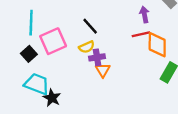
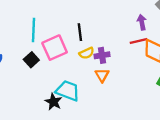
black line: (90, 26) -> (80, 32), moved, turned 35
purple cross: (97, 57) -> (102, 55), moved
cyan trapezoid: (37, 84) -> (68, 91), moved

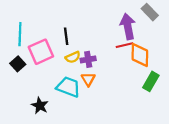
purple arrow: (142, 22) -> (128, 26), size x1.6
cyan trapezoid: (68, 91) -> (68, 87), moved

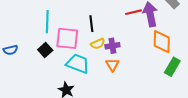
red line: (124, 45) -> (133, 12), moved
pink square: (41, 52) -> (67, 38), turned 30
cyan trapezoid: (68, 87) -> (78, 64), moved

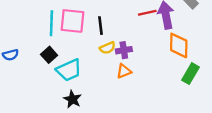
pink square: (67, 38) -> (72, 21), moved
cyan trapezoid: (78, 64) -> (69, 70), moved, turned 135
orange triangle: (112, 65) -> (124, 71), turned 40

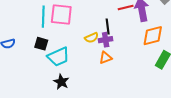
black line: (100, 26) -> (108, 27), moved
orange diamond: (179, 45) -> (153, 36), turned 75
black square: (49, 55) -> (41, 44), turned -32

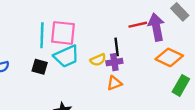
orange diamond: (153, 36) -> (169, 57), turned 40
cyan trapezoid: (58, 57) -> (66, 56), moved

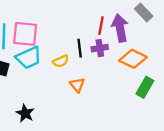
red line: (138, 25) -> (101, 26), turned -66
purple cross: (114, 62) -> (100, 48), moved
orange triangle: (114, 83) -> (77, 85), turned -49

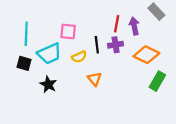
purple arrow: (120, 28) -> (134, 26), size x0.7
pink square: (25, 34) -> (68, 31), moved, size x0.7
black star: (25, 113) -> (48, 84), moved

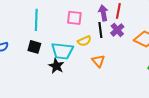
purple arrow: (134, 26) -> (103, 13), moved
purple cross: (116, 45) -> (117, 30), turned -32
cyan trapezoid: (49, 54) -> (62, 51), moved, turned 30

